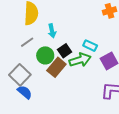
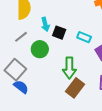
black square: (65, 51) -> (59, 33), moved, turned -32
green arrow: (80, 60) -> (69, 68), moved, turned 110
brown rectangle: (56, 67) -> (75, 88), moved

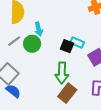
black square: (59, 33) -> (67, 46), moved
green circle: (40, 49) -> (32, 44), moved

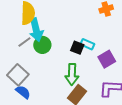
cyan arrow: (39, 29) -> (36, 30), moved, size x1.6

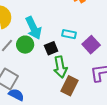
cyan arrow: (36, 30) -> (33, 28), moved
black square: (77, 48) -> (51, 48), moved, turned -32

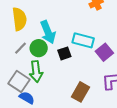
cyan rectangle: (69, 34) -> (83, 40), size x1.5
green arrow: (60, 67) -> (36, 72), moved

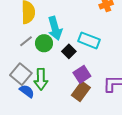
purple square: (104, 52) -> (82, 74), moved
black square: (64, 53) -> (69, 51), turned -32
green arrow: (36, 72) -> (41, 79), moved

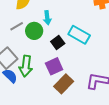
cyan arrow: (55, 28) -> (47, 18), size x0.6
purple square: (82, 74) -> (54, 66), moved

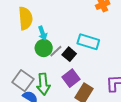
cyan arrow: (47, 18) -> (43, 33), moved
gray line: (17, 26) -> (56, 51), moved

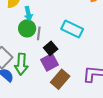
gray line: (56, 51) -> (39, 33), turned -48
black square: (69, 54) -> (51, 48), moved

